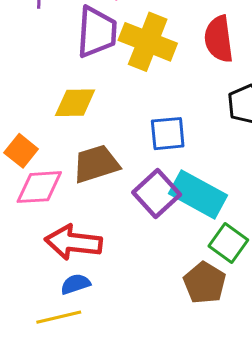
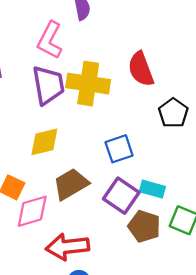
cyan rectangle: (198, 194) -> (152, 189), size x0.6
brown pentagon: (205, 283) -> (144, 226), moved

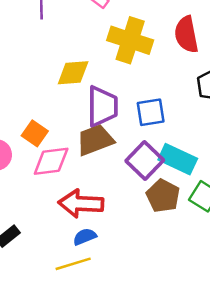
purple trapezoid: (48, 85) -> (102, 106), moved
yellow diamond: (44, 142) -> (73, 73), moved
cyan rectangle: (152, 189) -> (178, 159), size x1.4

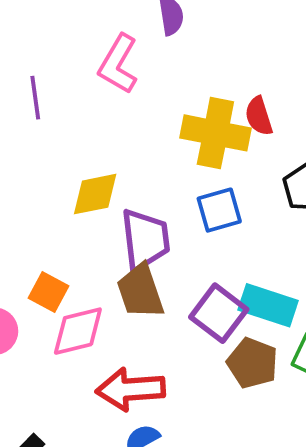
red semicircle: (186, 34) -> (259, 116), size x0.7
yellow cross: (130, 40) -> (215, 133), moved
blue square: (151, 112) -> (219, 210), moved
brown trapezoid: (95, 140) -> (140, 291), turned -81

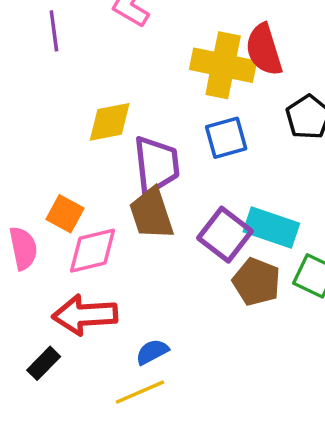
red semicircle: (259, 116) -> (264, 50), size x1.4
red arrow: (130, 389) -> (85, 315), moved

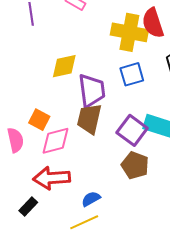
brown trapezoid: (151, 214) -> (89, 119), turned 32
brown pentagon: (256, 282) -> (135, 165), moved

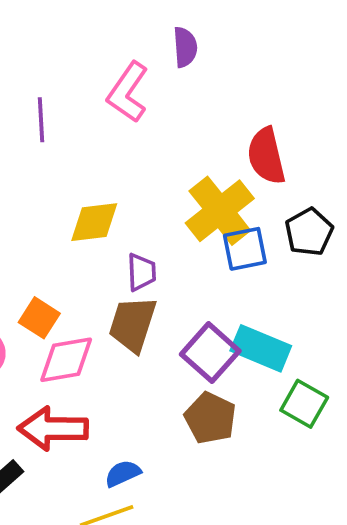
yellow cross: (129, 32) -> (220, 211), moved, turned 36
blue square: (132, 74) -> (245, 249), moved
purple trapezoid: (92, 91) -> (141, 272), size x0.6

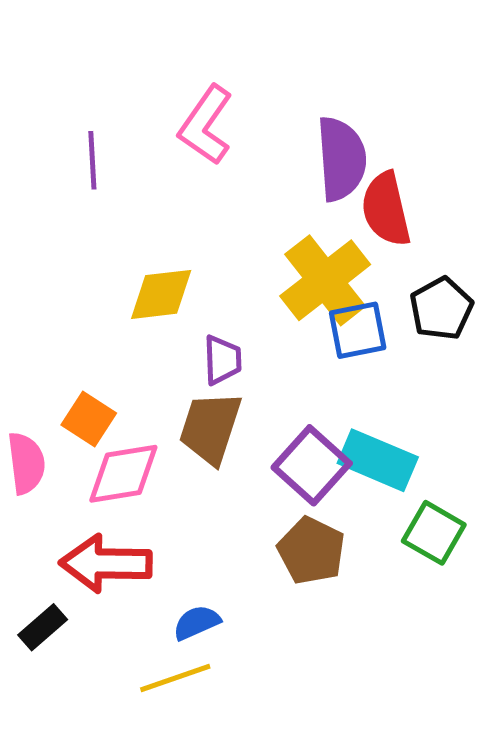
purple semicircle: (185, 47) -> (341, 159), moved, size x1.6

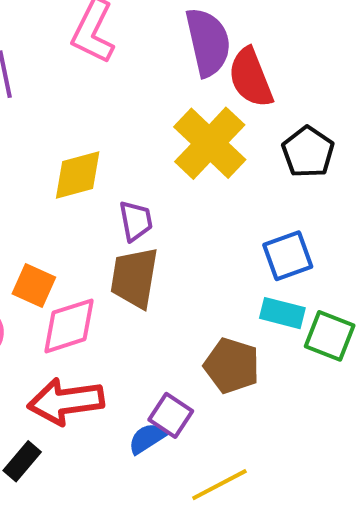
blue square: (358, 330) -> (288, 256), moved
cyan rectangle: (378, 460) -> (282, 313), moved, size x0.7
purple square: (312, 465) -> (171, 415), moved, size x0.7
yellow line: (175, 678) -> (219, 485), moved

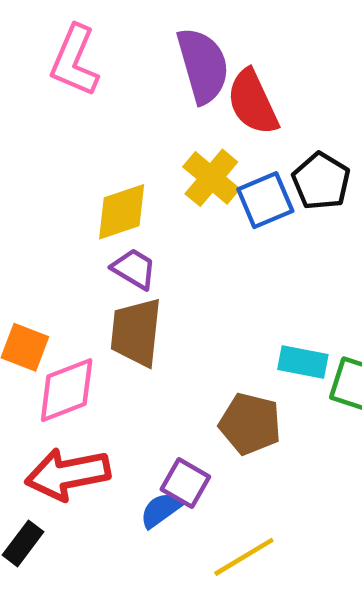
yellow cross: (210, 143) -> (211, 178), size x0.7
yellow diamond: (78, 175) -> (122, 212), moved
purple trapezoid: (136, 221) -> (134, 269), turned -45
blue square: (288, 256) -> (265, 200), moved

